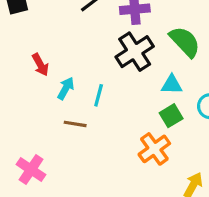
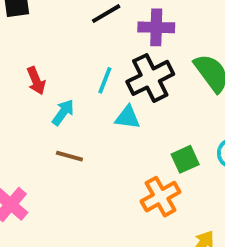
cyan triangle: (172, 85) -> (128, 117), moved
cyan line: (99, 95) -> (105, 80), moved

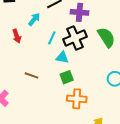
cyan arrow: (63, 112) -> (34, 19), moved
green square: (185, 159) -> (67, 77), moved
orange cross: (161, 197) -> (77, 99), turned 30

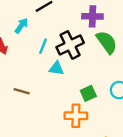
purple cross: (79, 12) -> (92, 16), moved
green square: (67, 77) -> (88, 93), moved

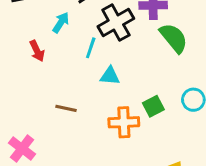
black cross: (70, 45) -> (116, 23), moved
orange cross: (76, 116) -> (124, 122), moved

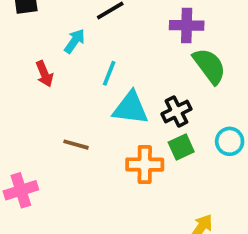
black cross: (116, 23) -> (176, 112), moved, size x0.7
cyan triangle: (110, 76) -> (131, 108), size x1.5
pink cross: (22, 149) -> (21, 190), turned 32

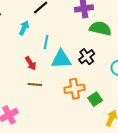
green semicircle: (209, 66) -> (100, 28), turned -30
red arrow: (44, 74) -> (31, 63), moved
green square: (181, 147) -> (95, 99), moved

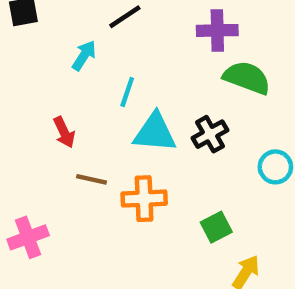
red arrow: (31, 63) -> (64, 132), moved
orange cross: (74, 89) -> (144, 199), moved

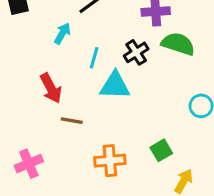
red arrow: (64, 132) -> (51, 88), size x1.4
black cross: (210, 134) -> (136, 52), moved
orange cross: (144, 199) -> (110, 161), moved

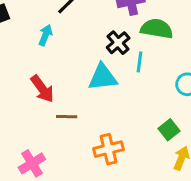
cyan line: (94, 58) -> (139, 62), moved
green square: (161, 150) -> (169, 130), moved

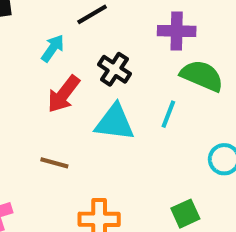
black cross: (118, 43) -> (114, 69), moved, turned -30
red arrow: (42, 89) -> (64, 94), moved, turned 60

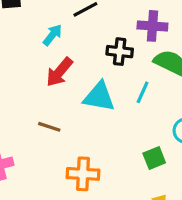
black cross: (114, 69) -> (120, 52), moved, turned -30
green square: (185, 214) -> (154, 158), moved

